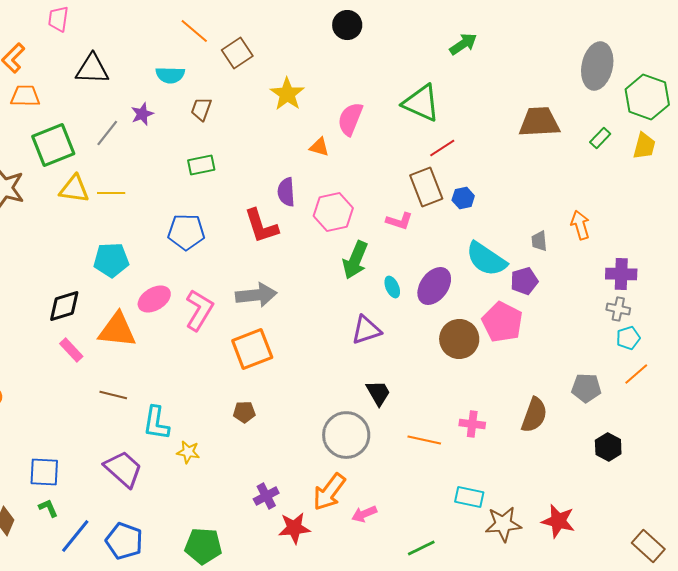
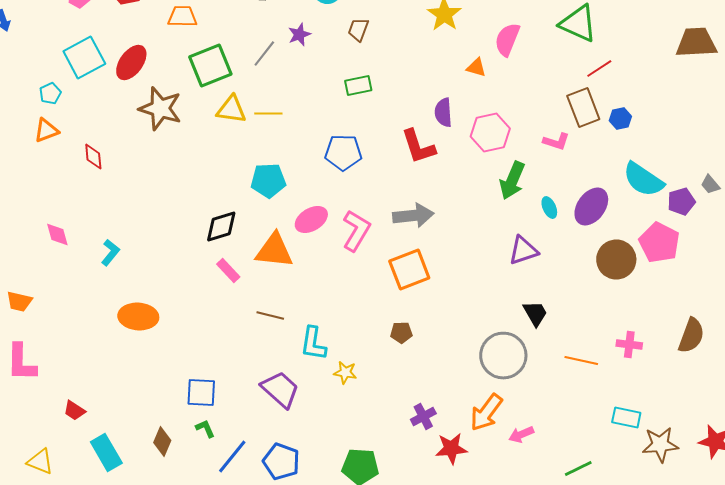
gray trapezoid: (539, 241) -> (710, 184), moved, turned -35

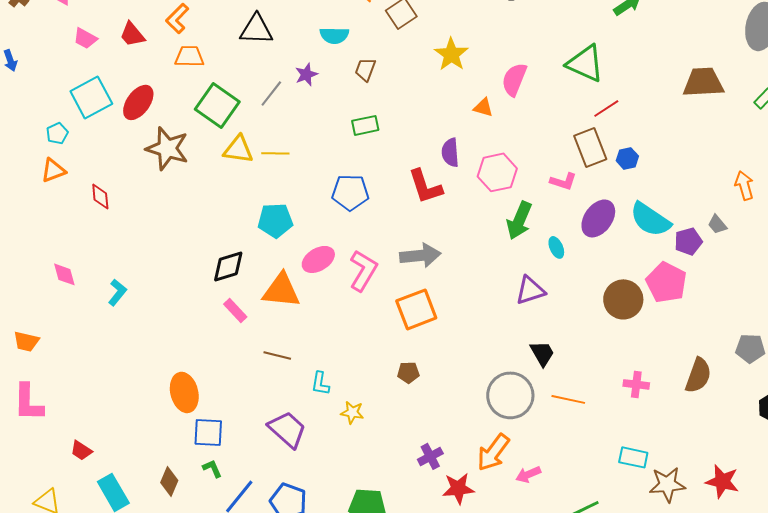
green square: (210, 66) -> (217, 105), turned -33
purple ellipse: (591, 206) -> (598, 218), moved
orange ellipse: (138, 316) -> (184, 392), moved, turned 72
cyan L-shape: (313, 344) -> (320, 383), size x0.7
orange line: (581, 360) -> (568, 399), moved

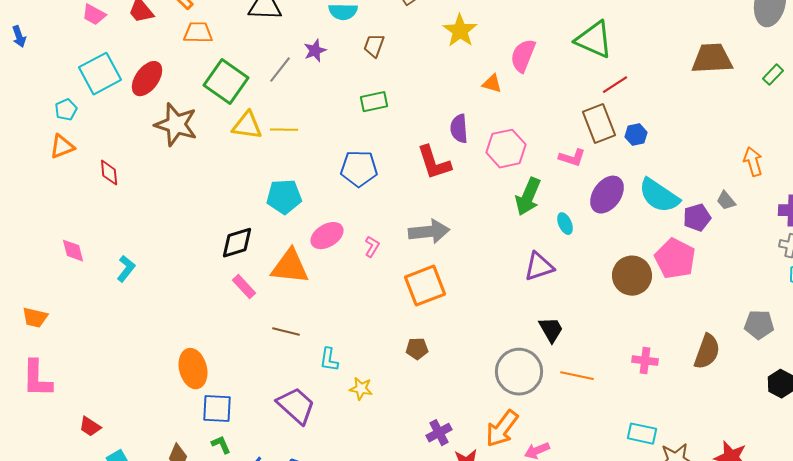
pink L-shape: (363, 270) -> (372, 247), size x0.5

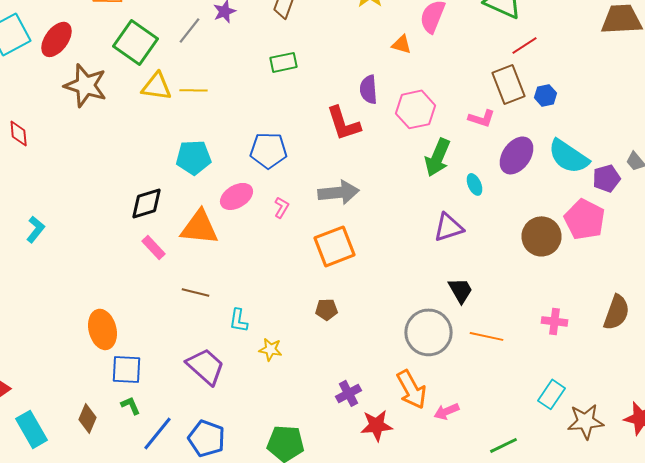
blue pentagon: (359, 169) -> (268, 150), moved
orange arrow: (502, 429) -> (412, 389), turned -66
cyan rectangle: (642, 434) -> (552, 394), turned -68

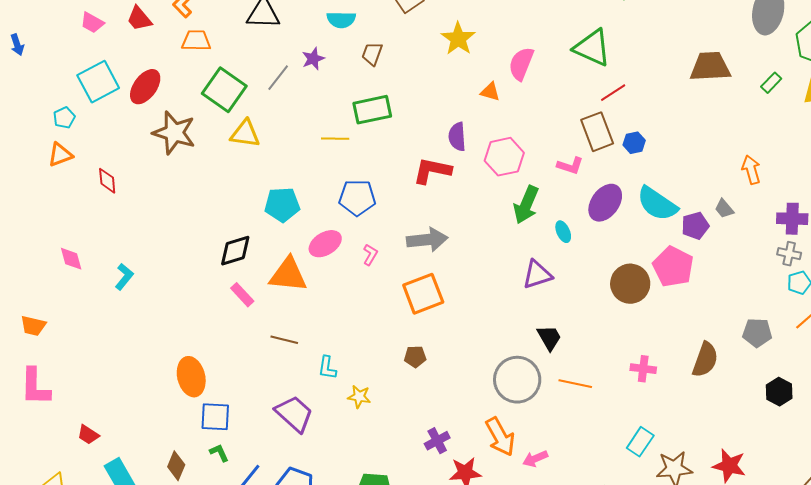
green rectangle: (284, 62) -> (372, 110), size x1.4
yellow line: (194, 90) -> (335, 139), moved
red L-shape: (344, 123) -> (432, 171), turned 120

